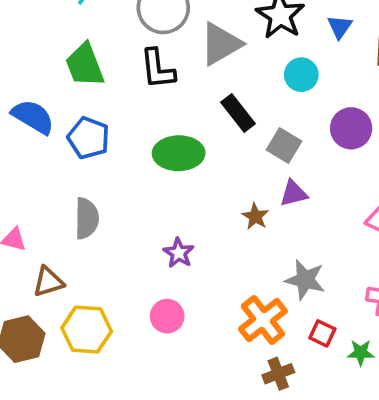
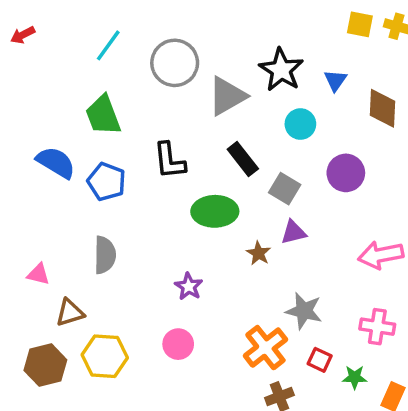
black L-shape: (158, 69) -> (169, 161), moved
green ellipse: (179, 153) -> (215, 211), moved

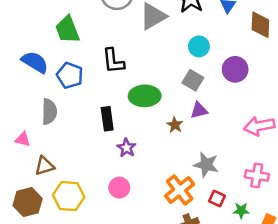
cyan circle: (300, 124) -> (199, 46), moved
black rectangle: (243, 159) -> (107, 119), moved, turned 30
gray semicircle: (105, 255) -> (49, 112), moved

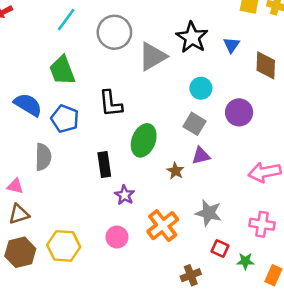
green ellipse: (145, 96) -> (144, 140), turned -68
brown triangle: (44, 166) -> (19, 214), moved
orange cross: (180, 190) -> (163, 226), moved

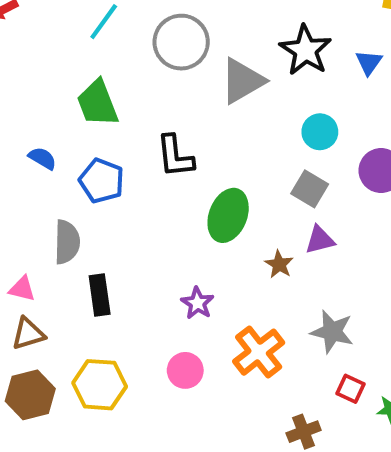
blue semicircle: (28, 105) -> (42, 158), size x0.6
black rectangle: (104, 165) -> (100, 295), moved

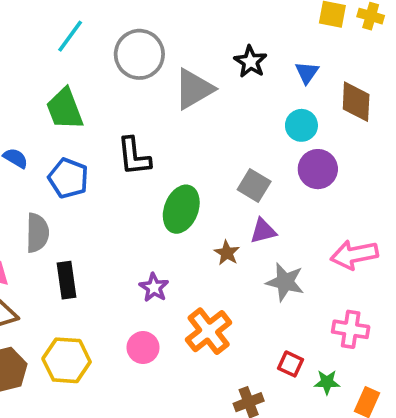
black star: (306, 50) -> (250, 62), size x0.7
cyan circle: (320, 132) -> (301, 125), moved
gray star: (332, 332) -> (285, 282), moved

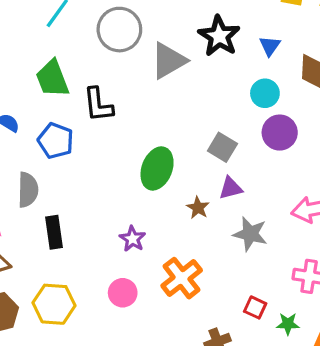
black star: (250, 62) -> (219, 36), size x1.4
black L-shape: (134, 156) -> (98, 105), moved

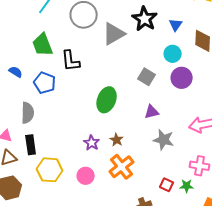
gray square: (222, 147) -> (147, 77), moved
brown star: (198, 208) -> (117, 140), moved
black rectangle: (54, 232) -> (31, 145), moved
yellow hexagon: (54, 304) -> (50, 170), moved
green star: (288, 324) -> (187, 186), moved

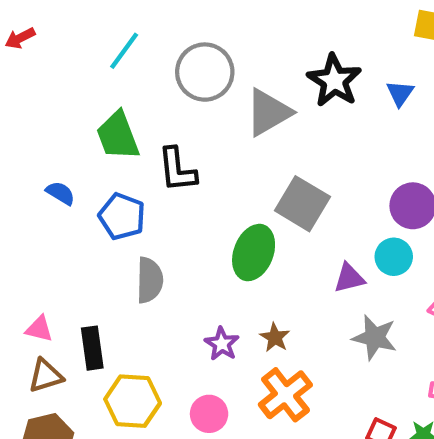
cyan circle: (173, 54) -> (394, 257), moved
gray square: (147, 77) -> (302, 204), moved, size x1.4
gray semicircle: (28, 113) -> (150, 280), moved

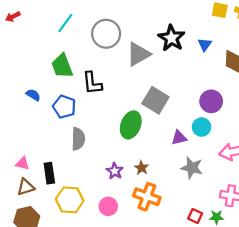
orange cross: (285, 395) -> (147, 197), turned -32

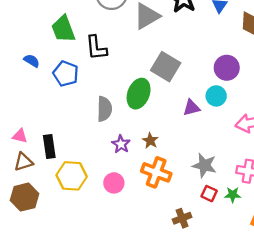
gray semicircle: (78, 139) -> (104, 109), moved
gray star: (192, 168) -> (204, 165), moved

